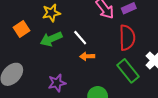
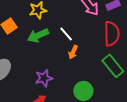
orange arrow: (87, 56) -> (73, 52), turned -64

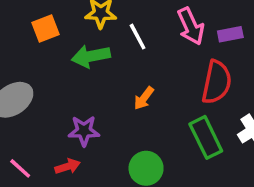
white line: (66, 34) -> (138, 37), moved

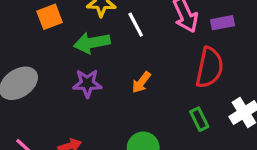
purple star: (84, 131) -> (87, 83), moved
green rectangle: (206, 137) -> (199, 119), size x0.6

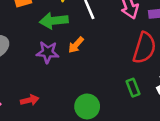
orange arrow: (141, 82) -> (76, 45), moved

